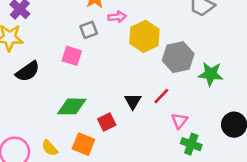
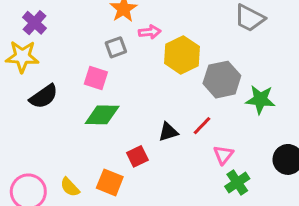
black triangle: (133, 101) -> (168, 132), turned 42
green diamond: (72, 106) -> (102, 115), moved
green cross: (191, 144) -> (237, 182), turned 36

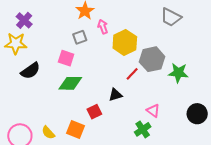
pink arrow: (150, 32) -> (103, 27), turned -104
red line: (202, 126) -> (132, 74), moved
pink triangle: (223, 155) -> (153, 111), turned -32
green cross: (237, 182) -> (143, 129), moved

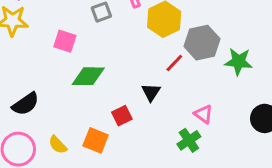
pink square: (66, 58) -> (65, 41), moved
black semicircle: (30, 71) -> (26, 104), moved
black triangle: (115, 95) -> (151, 92), turned -40

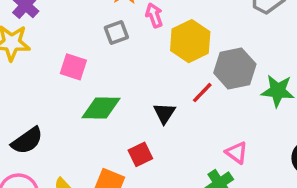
black triangle: (151, 92) -> (164, 113), moved

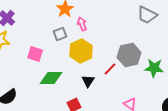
yellow hexagon: (190, 41) -> (81, 51), moved

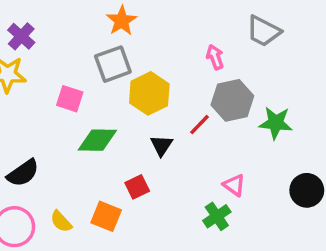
pink arrow: (82, 24) -> (215, 57), moved
gray square: (60, 34) -> (113, 64), size x1.5

